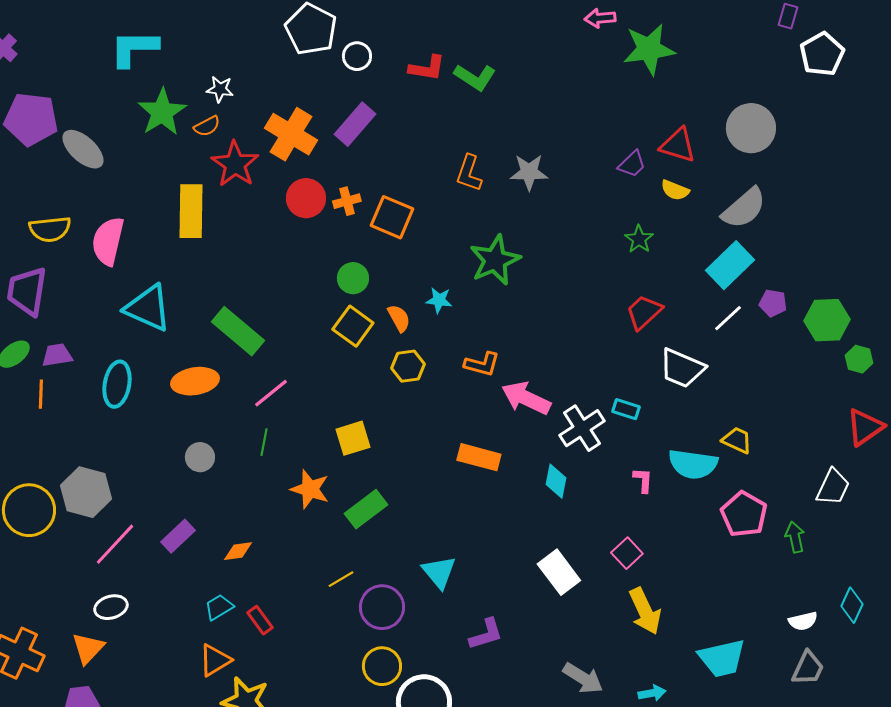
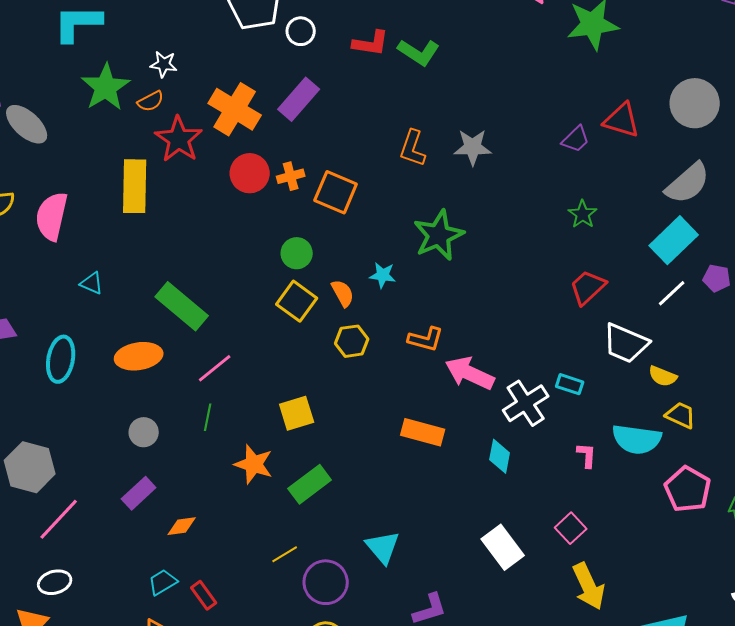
yellow semicircle: (675, 190) -> (663, 376), moved
cyan triangle: (148, 308) -> (92, 283), size x0.5
purple rectangle: (178, 536) -> (139, 493), moved

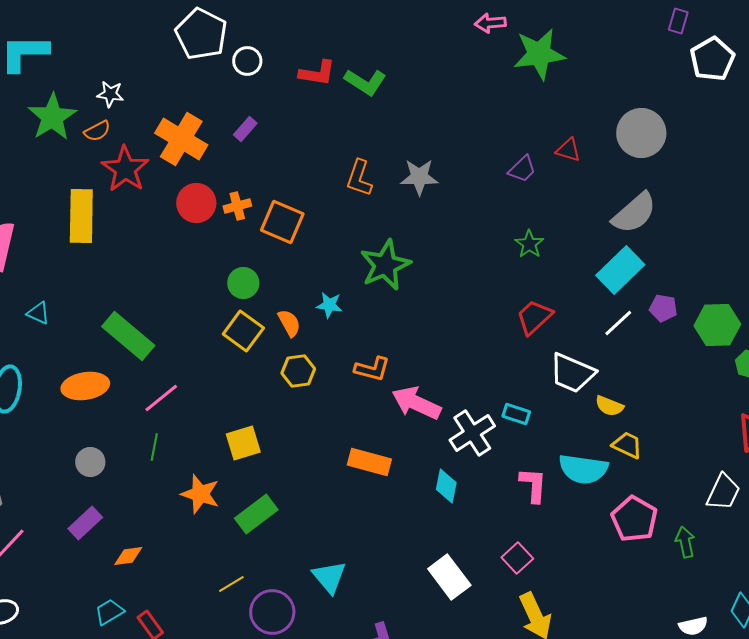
purple rectangle: (299, 99) -> (245, 129), size x0.6
red triangle: (622, 120) -> (568, 150), size x0.7
pink L-shape: (587, 455) -> (533, 485), size x1.4

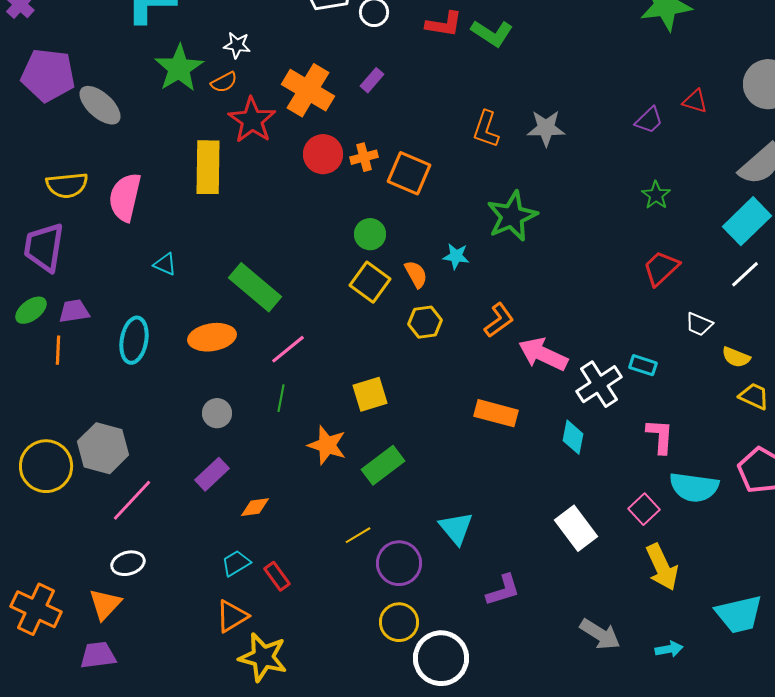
orange L-shape: (372, 369) -> (499, 320), turned -51
white trapezoid: (572, 373) -> (699, 324), size x0.6
cyan semicircle: (583, 469) -> (694, 487), moved

